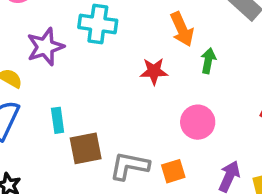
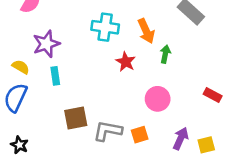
cyan cross: (98, 24) -> (105, 27), moved
red star: (154, 71) -> (126, 62), turned 30
cyan rectangle: (58, 120) -> (55, 76), moved

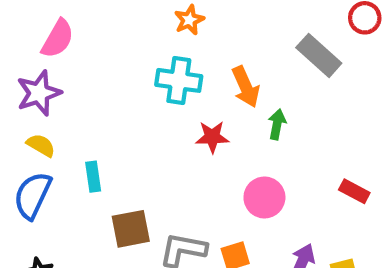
purple star: (46, 44) -> (39, 93), moved
red star: (126, 62) -> (212, 137), turned -30
cyan rectangle: (55, 76) -> (93, 177), moved

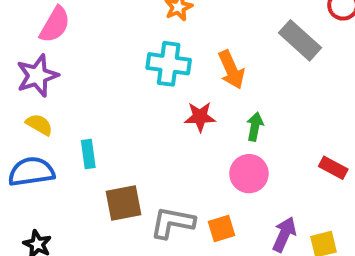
green arrow: (277, 124) -> (255, 127), moved
blue semicircle: (33, 195) -> (31, 172), turned 57

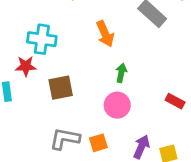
cyan cross: (169, 64) -> (42, 39), moved
red star: (200, 117) -> (26, 66), moved
brown square: (124, 203) -> (61, 88), moved

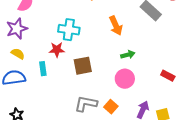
green arrow: (121, 73) -> (128, 55), turned 64
orange square: (98, 143) -> (111, 107), turned -32

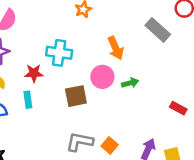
red star: (57, 50) -> (34, 73), moved
pink circle: (125, 79) -> (102, 77), moved

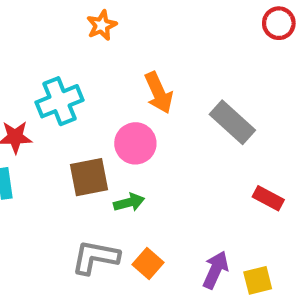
gray rectangle: (158, 30) -> (232, 122), moved
cyan cross: (59, 53) -> (59, 101), turned -30
green arrow: (130, 83) -> (129, 202), moved

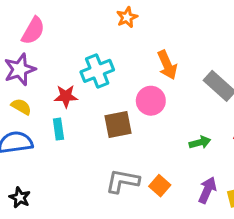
green arrow: (129, 202) -> (200, 142), moved

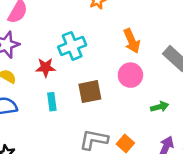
pink circle: (151, 101) -> (130, 75), moved
cyan rectangle: (58, 129) -> (52, 102), moved

